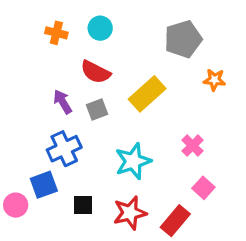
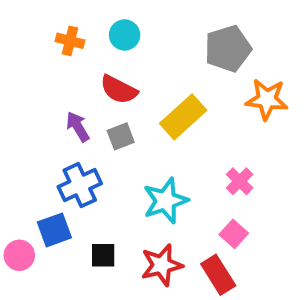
orange star: (214, 80) -> (267, 99), size x1.5
pink square: (203, 188) -> (234, 234), moved
red rectangle: (175, 221) -> (218, 275), turned -72

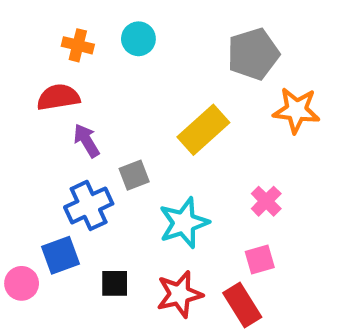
red semicircle: (119, 90) -> (58, 97), moved, turned 144
gray square: (121, 136) -> (134, 175), moved
pink square: (234, 234) -> (260, 260), turned 32

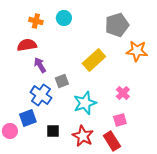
blue cross: (89, 205) -> (41, 95), turned -30
red star: (180, 294) -> (83, 136), turned -30

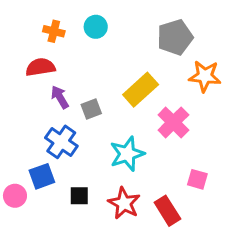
gray square: (62, 81) -> (91, 109), moved
pink cross: (123, 93) -> (173, 122), moved, size x1.5
pink square: (120, 120) -> (197, 179), moved, turned 32

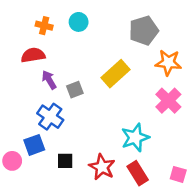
pink cross: (173, 122) -> (168, 101), moved
cyan star: (127, 154) -> (135, 138), moved
pink square: (197, 179) -> (178, 174), moved

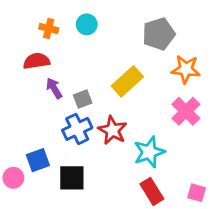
blue cross: (50, 117) -> (77, 129), moved, turned 30
black square: (65, 161) -> (72, 178), size x1.5
red star: (102, 167) -> (113, 130), moved

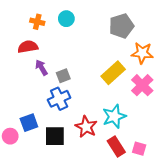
yellow rectangle: (127, 81) -> (113, 73), moved
red star: (113, 130) -> (86, 127), moved
pink square: (197, 193) -> (139, 149), moved

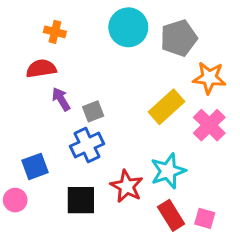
cyan circle: (66, 19) -> (128, 27), moved, size x1.6
blue square: (29, 123) -> (35, 166), moved

